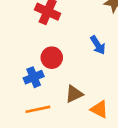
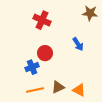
brown triangle: (74, 94) -> (58, 87), moved

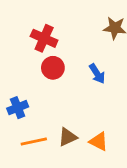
red circle: (45, 53) -> (53, 68), moved
blue cross: (32, 67) -> (18, 108), moved

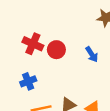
red cross: (44, 38) -> (33, 44), moved

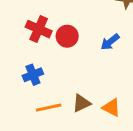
blue arrow: (92, 54) -> (110, 42), turned 84

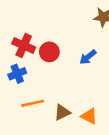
blue cross: (33, 75) -> (17, 74), moved
orange line: (49, 108) -> (33, 103), moved

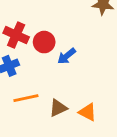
blue arrow: (88, 57) -> (67, 56), moved

